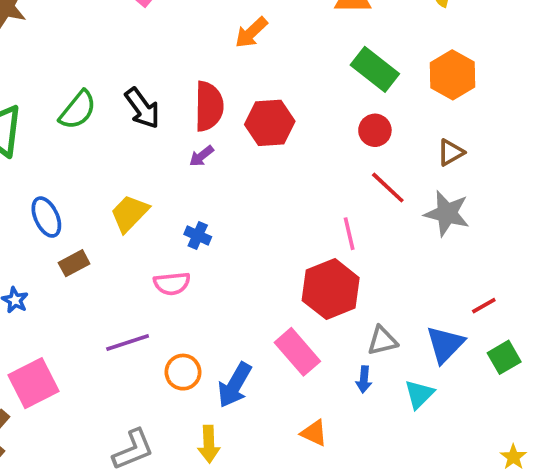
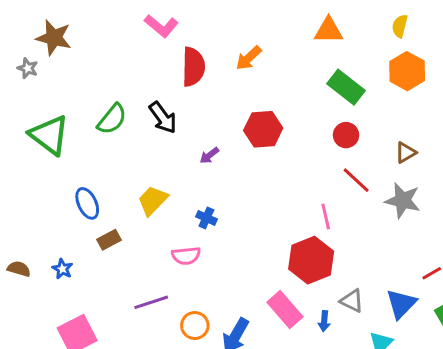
orange hexagon: (452, 75) -> (407, 71), moved
red semicircle: (209, 106) -> (193, 67), moved
gray triangle: (382, 341) -> (352, 301), turned 40
blue arrow: (364, 379) -> (324, 321), moved

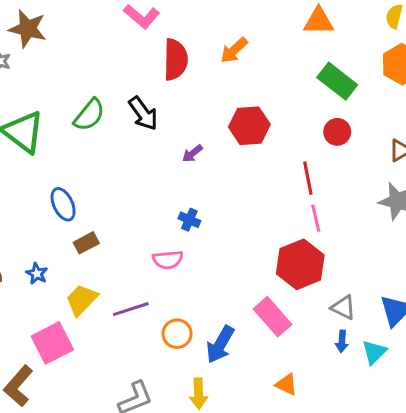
red line: (356, 180) -> (308, 178), moved, turned 36
yellow trapezoid: (153, 200) -> (82, 300), moved
blue arrow: (324, 321) -> (342, 341), moved

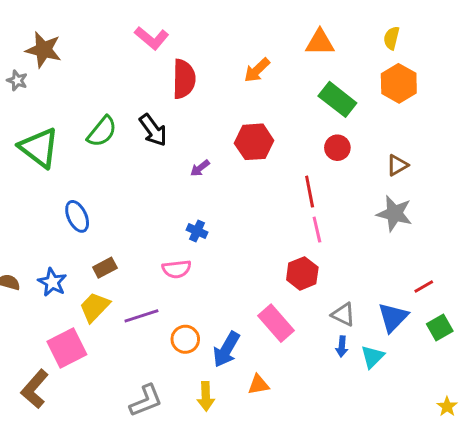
orange arrow: (234, 50) -> (257, 70), moved
brown rectangle: (86, 243) -> (105, 268), moved
red hexagon: (300, 264) -> (302, 273), size x0.7
blue star: (37, 274) -> (52, 282), size x1.4
orange triangle: (286, 384) -> (258, 385), moved, turned -35

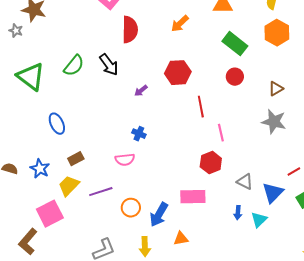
red line: (310, 192) -> (201, 107), moved
gray triangle: (343, 314) -> (245, 182), moved
pink rectangle: (276, 323) -> (193, 197), turned -50

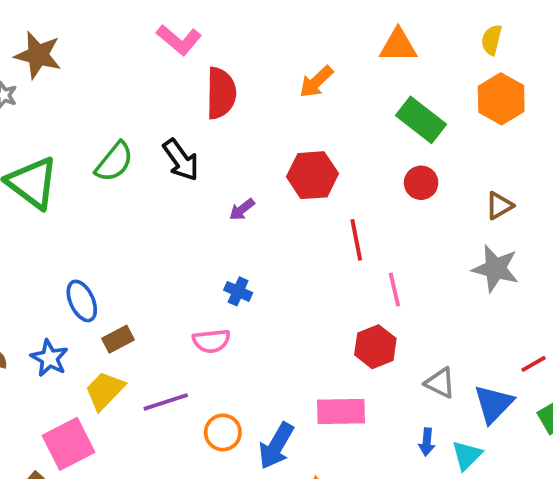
blue ellipse: (57, 124) -> (82, 301), moved

